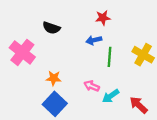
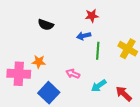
pink cross: (22, 52) -> (19, 74), moved, turned -35
orange star: (54, 78) -> (39, 62), moved
pink arrow: (92, 86) -> (73, 74), moved

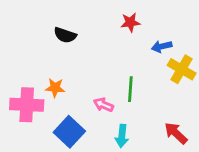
blue arrow: (84, 36) -> (162, 47), moved
green line: (98, 51) -> (130, 89), moved
cyan arrow: (99, 86) -> (122, 136), moved, turned -49

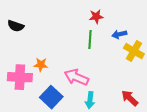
black semicircle: (65, 35) -> (16, 26), moved
green line: (130, 89) -> (90, 40), moved
pink arrow: (103, 105) -> (76, 77), size x1.6

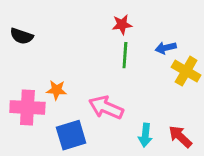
red star: (96, 16) -> (122, 24), moved
blue square: (51, 97) -> (71, 135), turned 30
cyan arrow: (90, 100) -> (145, 135), moved

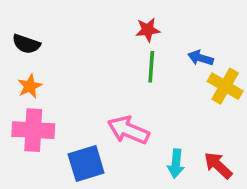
blue arrow: (166, 48) -> (200, 58), turned 30
orange star: (57, 90) -> (30, 86), moved, turned -30

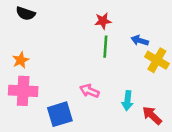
black semicircle: (26, 44) -> (26, 13), moved
pink arrow: (128, 130) -> (89, 91), size x0.7
cyan arrow: (176, 164) -> (127, 101), moved

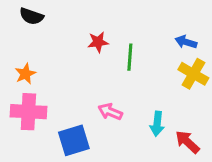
red star: (103, 21) -> (98, 42), moved
blue arrow: (140, 41) -> (186, 42), moved

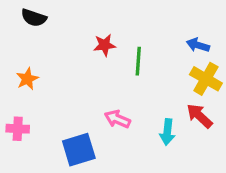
pink cross: (28, 112) -> (18, 129), moved, size x0.6
red arrow: (187, 142) -> (199, 116), moved

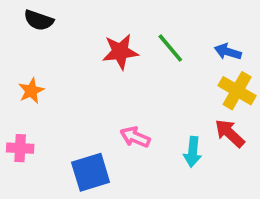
red star: (105, 45) -> (120, 52), size x1.4
green line: (138, 61) -> (170, 48), moved, turned -44

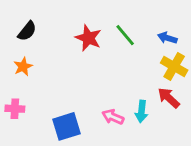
black semicircle: (39, 20) -> (27, 31), moved, turned -70
red star: (120, 52) -> (88, 38), turned 30
pink arrow: (135, 137) -> (113, 117), moved

